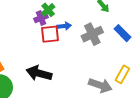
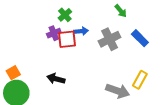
purple cross: (41, 18) -> (54, 33), moved
black arrow: (39, 73) -> (56, 79), size x0.7

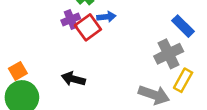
red square: (67, 39) -> (88, 27), turned -30
gray cross: (110, 39) -> (169, 54), moved

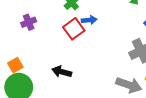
purple cross: (71, 19) -> (29, 22), moved

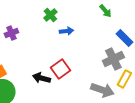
red square: (74, 29) -> (60, 69), moved

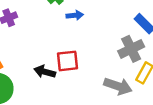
red square: (60, 69) -> (68, 61), turned 30

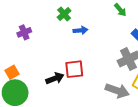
black arrow: (45, 72) -> (55, 78), turned 144

